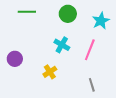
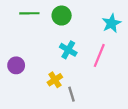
green circle: (68, 14) -> (62, 16), moved
gray line: (92, 85) -> (72, 94), moved

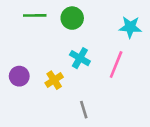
cyan star: (111, 23) -> (130, 27), turned 30
yellow cross: (55, 80) -> (54, 80), moved

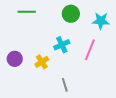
green circle: (72, 18) -> (71, 14), moved
cyan cross: (80, 58) -> (62, 45), turned 35

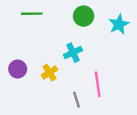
cyan star: (101, 21) -> (119, 24), turned -30
pink line: (90, 50) -> (98, 84), moved, turned -30

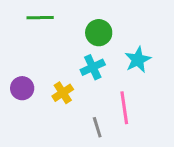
green circle: (84, 16) -> (99, 33), moved
cyan star: (119, 24) -> (138, 60), moved

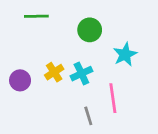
cyan cross: (93, 67) -> (81, 74), moved
yellow cross: (63, 93) -> (54, 72), moved

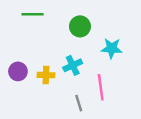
cyan star: (125, 54) -> (112, 48), turned 30
yellow cross: (54, 72) -> (46, 75), moved, turned 35

